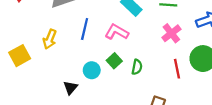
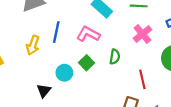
yellow arrow: (50, 39) -> (33, 45), moved
green semicircle: (137, 67) -> (115, 57), moved
red line: (177, 69) -> (142, 79), moved

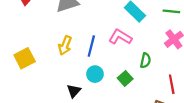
blue line: (56, 32) -> (91, 46), moved
green square: (86, 63) -> (125, 78), moved

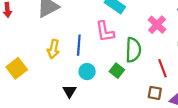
pink L-shape: (120, 37) -> (105, 32), turned -120
green semicircle: (145, 60) -> (133, 50), size x1.6

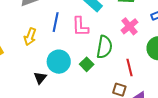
blue line: (79, 45) -> (56, 22), moved
cyan circle: (87, 72) -> (59, 62), size x1.5

